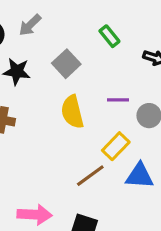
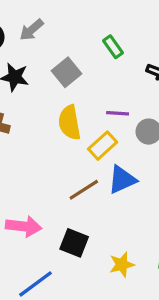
yellow rectangle: (116, 146) -> (103, 146), moved
blue triangle: (140, 176) -> (122, 180), moved, turned -32

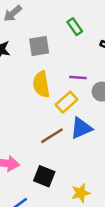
gray square: (66, 72) -> (39, 46), turned 30

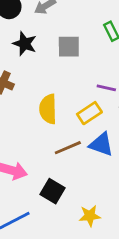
yellow semicircle: (41, 84) -> (48, 109), moved
blue triangle: (81, 128) -> (101, 144), turned 35

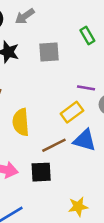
yellow semicircle: (48, 109) -> (21, 122), moved
black square: (52, 191) -> (41, 172), moved, turned -30

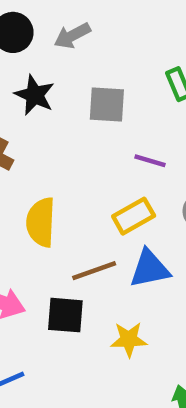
purple line: (86, 88) -> (150, 161), moved
blue triangle: (85, 140) -> (150, 269), turned -35
yellow star: (78, 207) -> (129, 340), moved

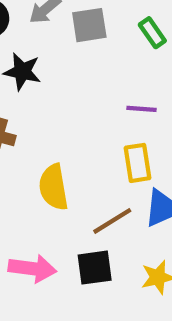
gray square: (107, 105) -> (89, 25), moved
yellow rectangle: (134, 216) -> (137, 163), turned -57

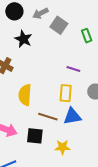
gray square: (89, 25) -> (59, 25), turned 30
brown line: (112, 221) -> (48, 117), turned 36

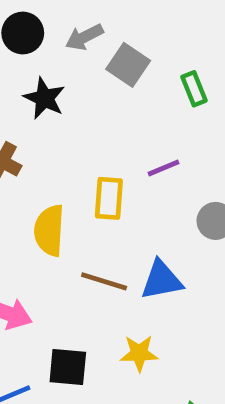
purple line: (73, 69) -> (163, 168), turned -40
yellow rectangle: (66, 93) -> (109, 198), moved
black square: (35, 136) -> (68, 367), moved

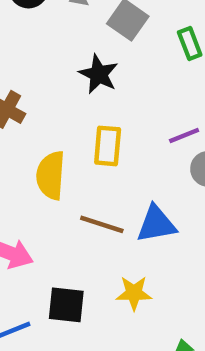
black star: (44, 98) -> (99, 74), moved
purple line: (163, 168) -> (184, 136), moved

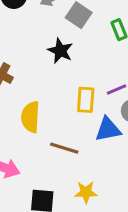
yellow rectangle: (108, 146) -> (86, 100), moved
blue triangle: (156, 224) -> (108, 129), moved

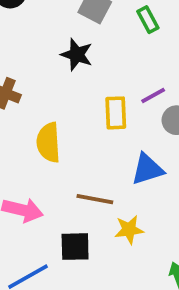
blue triangle: (108, 129) -> (147, 169), moved
brown line: (64, 148) -> (95, 199), moved

